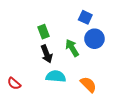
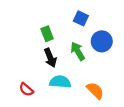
blue square: (85, 17) -> (81, 18), moved
red semicircle: (14, 84) -> (26, 89), moved

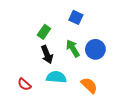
green rectangle: (47, 34) -> (44, 32), turned 56
blue circle: (102, 41) -> (95, 49), moved

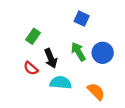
green rectangle: (44, 32) -> (33, 36), moved
red semicircle: (24, 84) -> (31, 68), moved

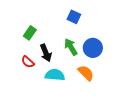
orange semicircle: (96, 91) -> (86, 73), moved

